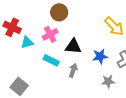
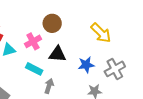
brown circle: (59, 12) -> (52, 23), moved
gray arrow: (73, 70) -> (49, 86), moved

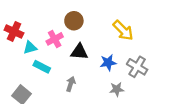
cyan rectangle: (34, 69) -> (42, 67), moved
gray cross: (115, 69) -> (137, 67), turned -30

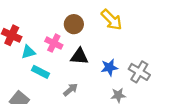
yellow arrow: (123, 30) -> (112, 20), moved
pink cross: (55, 39) -> (54, 43), turned -35
gray arrow: (71, 84) -> (71, 90), turned 32

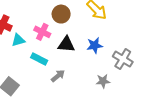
blue star: (109, 67) -> (95, 45), moved
cyan rectangle: (41, 72) -> (39, 59), moved

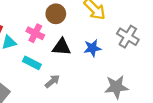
gray cross: (123, 59) -> (128, 37), moved
gray star: (103, 81) -> (116, 87), moved, size x1.5

